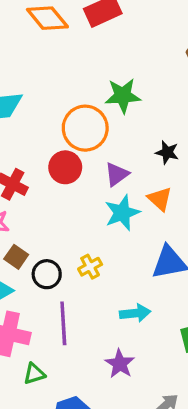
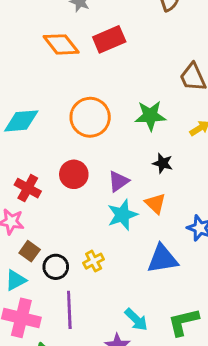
green star: (123, 96) -> (150, 116), moved
orange circle: (85, 128) -> (90, 117), moved
cyan arrow: (135, 313) -> (136, 320), moved, turned 50

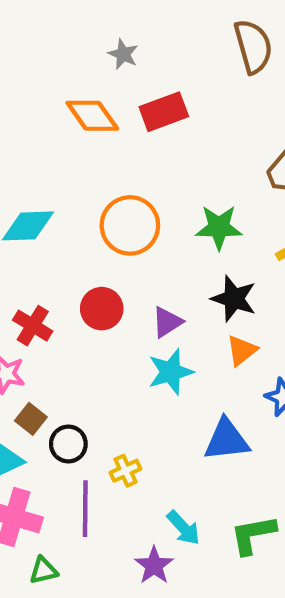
black star: (163, 163) -> (234, 299), size x1.5
orange triangle: (155, 203) -> (242, 350), moved, turned 35
yellow cross: (94, 261) -> (125, 471), moved

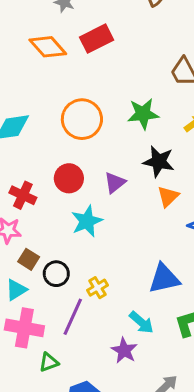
cyan star: (171, 372) -> (87, 221), moved
blue triangle: (227, 440) -> (164, 279), moved
purple line: (85, 509) -> (73, 317), turned 30

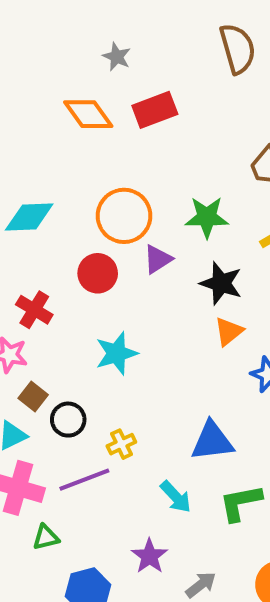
red circle: (69, 178) -> (98, 273), moved
purple triangle: (115, 183) -> (158, 259), moved
purple line: (73, 317) -> (84, 480), turned 39
purple star: (124, 350) -> (149, 556), moved

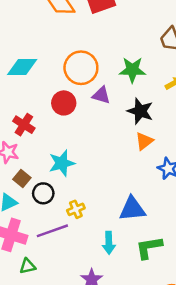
purple triangle: (158, 259) -> (101, 95), turned 48
cyan star: (116, 353) -> (62, 163), moved
cyan arrow: (176, 497) -> (109, 243), turned 40

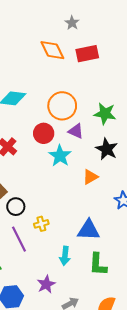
orange triangle: (144, 141) -> (90, 177), moved
cyan star: (62, 163) -> (60, 156), moved, turned -30
purple line: (52, 231) -> (19, 239), turned 75
green L-shape: (149, 248) -> (98, 264), turned -85

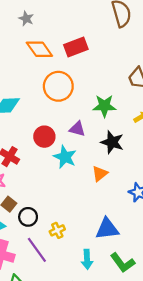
gray star: (72, 23) -> (26, 19), moved
orange circle: (62, 106) -> (58, 86), moved
green L-shape: (98, 264) -> (123, 263), turned -30

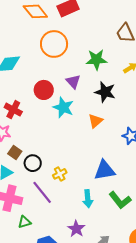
purple triangle: (77, 129) -> (73, 82), turned 35

